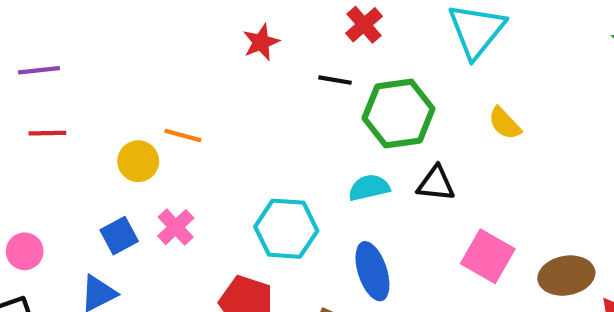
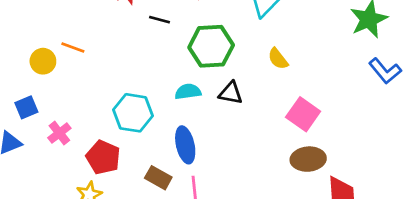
black line: (335, 80) -> (159, 20), moved
pink cross: (176, 227) -> (59, 133), moved
pink square: (488, 256) -> (303, 114), moved

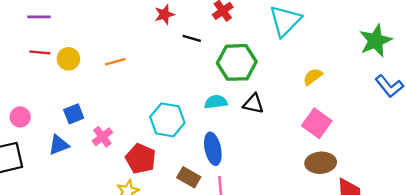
orange line: (73, 48) -> (115, 62), turned -36
yellow semicircle: (278, 59) -> (313, 77), moved, turned 90
yellow circle: (43, 61) -> (68, 59), moved

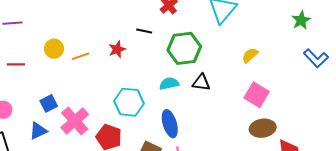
red star: (164, 14) -> (117, 49), moved
green star: (376, 41) -> (301, 20), size x0.7
red line: (40, 52) -> (16, 64), moved
yellow circle: (68, 59) -> (54, 49), moved
pink cross: (102, 137) -> (75, 121), size x1.6

